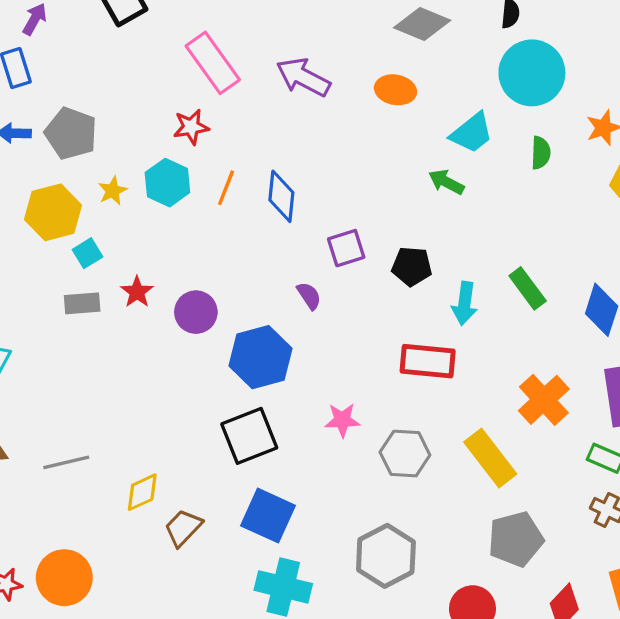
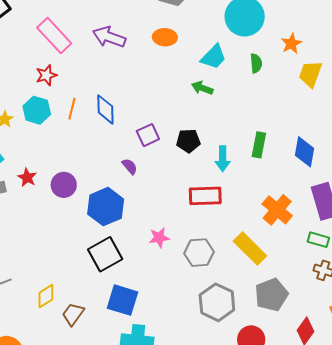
green rectangle: (528, 288) -> (259, 145), turned 55
gray hexagon: (386, 556) -> (217, 302), moved

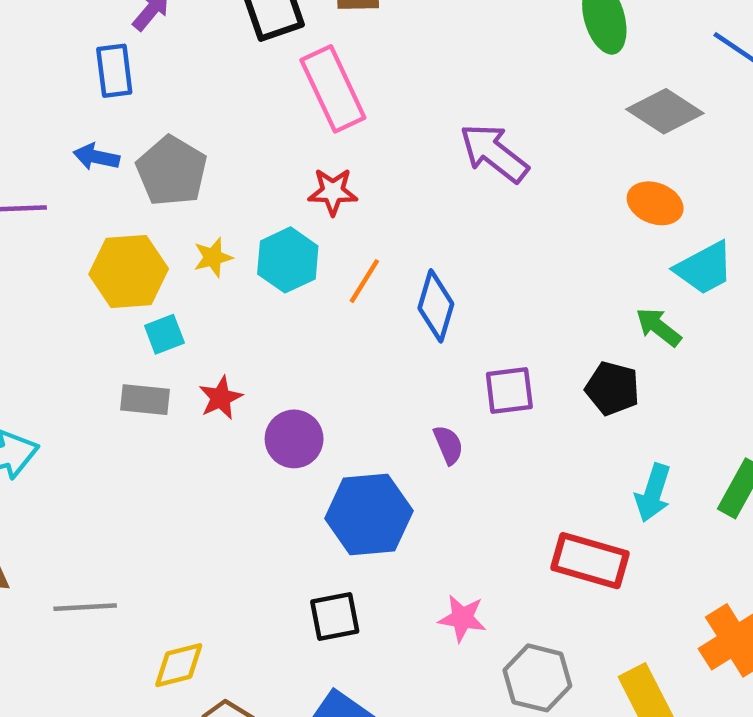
pink rectangle: (54, 36) -> (333, 89), moved
orange ellipse: (165, 37) -> (655, 203), moved
black pentagon: (188, 141) -> (612, 388), moved
black square: (105, 254) -> (335, 616), size x0.7

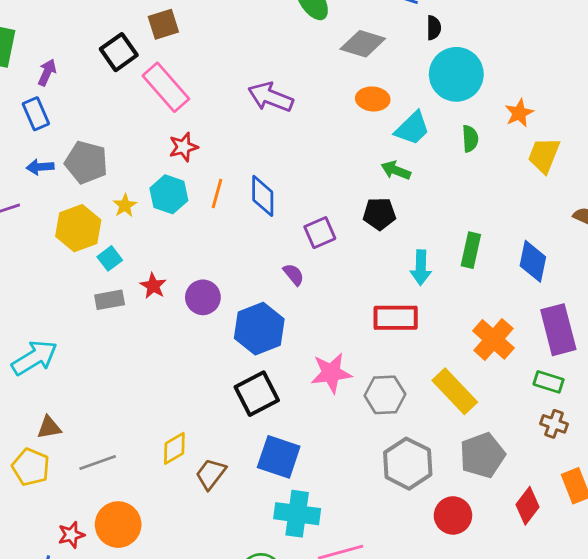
gray line: (85, 607) -> (98, 462), moved
black square: (335, 616) -> (257, 394), size x1.4
pink star: (462, 618) -> (331, 373), size x1.4

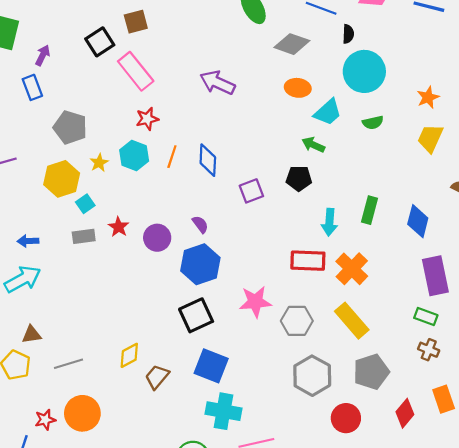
orange star: (519, 113) -> (428, 97), moved
green semicircle: (470, 139) -> (373, 123), turned 78
blue arrow: (40, 167) -> (28, 241), moved
purple semicircle: (294, 275) -> (200, 224), moved
orange cross: (493, 339) -> (352, 269), moved

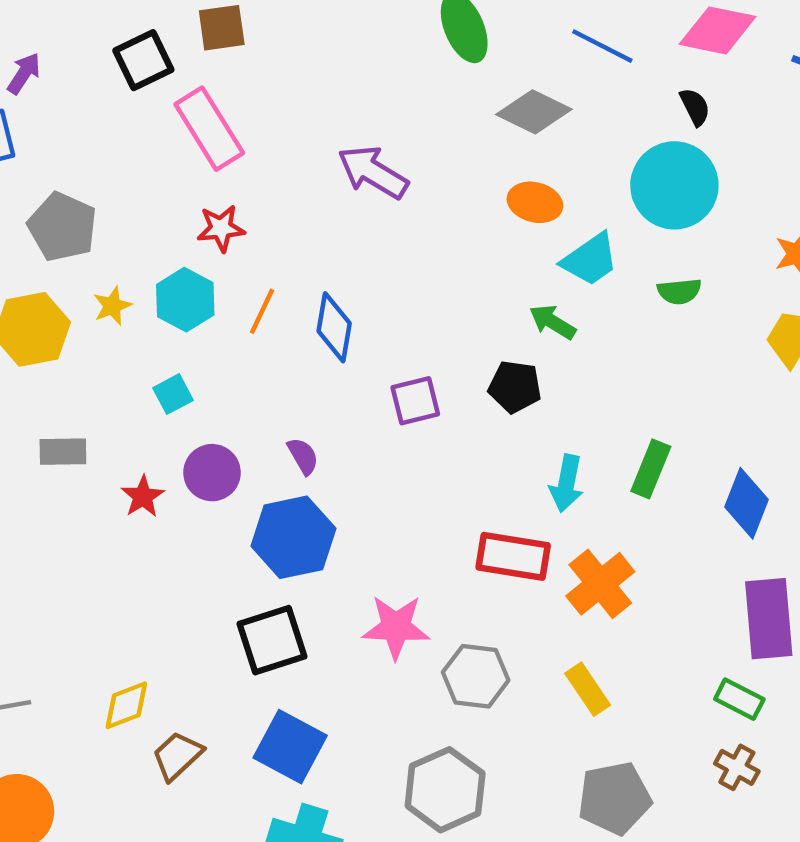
black semicircle: (348, 34) -> (695, 107), moved, turned -36
cyan square: (85, 204) -> (173, 394), moved
red star: (119, 227) -> (143, 497), moved
yellow rectangle: (352, 321) -> (588, 689), size x0.7
gray hexagon: (312, 376) -> (445, 790), moved

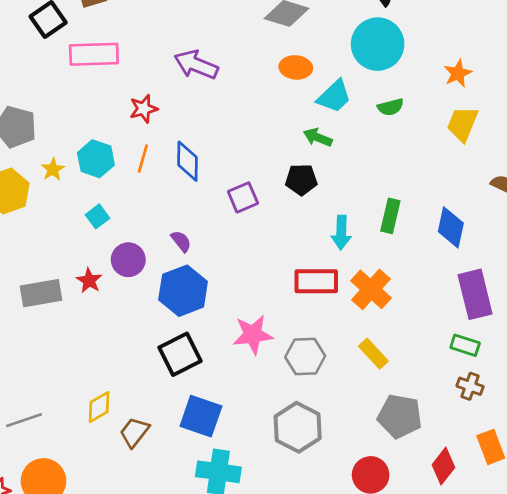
pink rectangle: (209, 129) -> (94, 54), turned -51
red star: (221, 228) -> (144, 109), moved
gray rectangle: (63, 452) -> (41, 293), moved, size x1.4
gray pentagon: (614, 798) -> (400, 416), turned 30

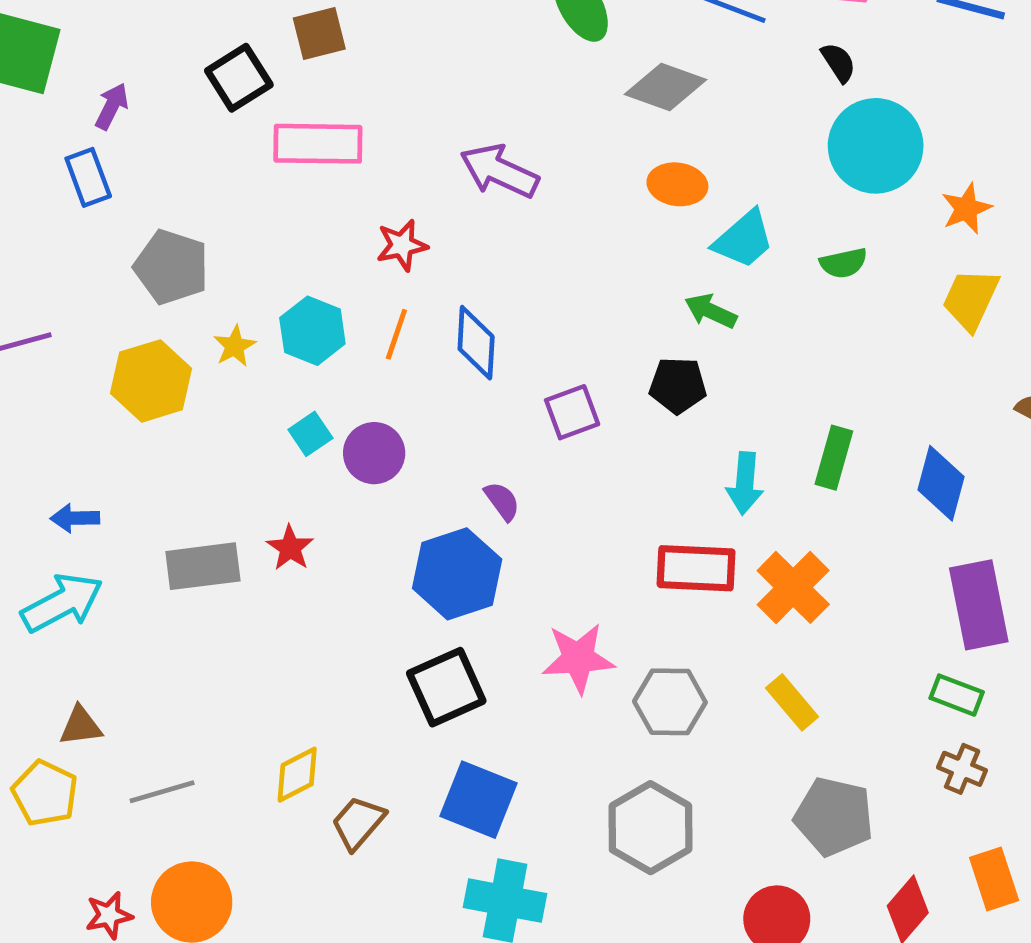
cyan circle: (378, 44) -> (876, 146), moved
purple semicircle: (181, 241) -> (502, 501), moved
purple circle: (128, 260) -> (374, 453), moved

